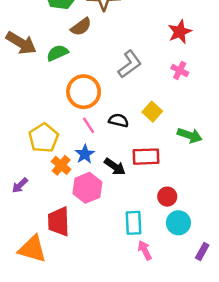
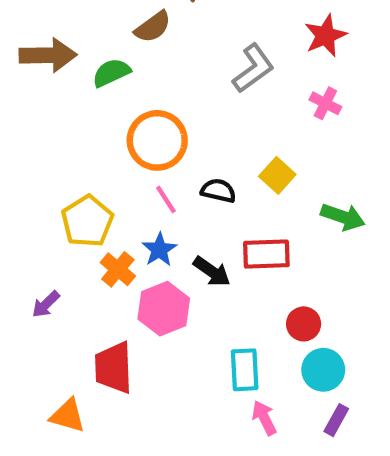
brown arrow: (21, 43) -> (48, 55), turned -32
gray L-shape: (130, 64) -> (253, 68), moved
orange triangle: (32, 249) -> (68, 416), size x0.7
purple rectangle: (202, 252) -> (336, 420), moved

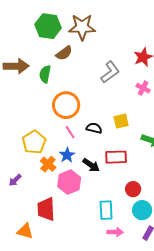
green semicircle: (111, 73) -> (45, 74), turned -54
yellow square: (277, 175) -> (121, 121), turned 35
pink arrow: (264, 418) -> (115, 232), turned 119

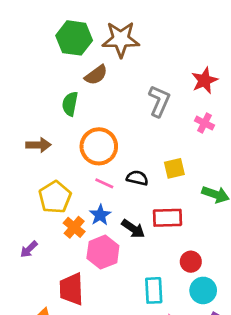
brown arrow: (16, 66) -> (38, 145), moved, size x0.7
gray L-shape: (110, 72) -> (159, 101), turned -30
pink line: (70, 132) -> (104, 183), turned -32

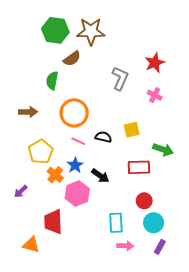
red rectangle: (167, 218) -> (139, 167), moved

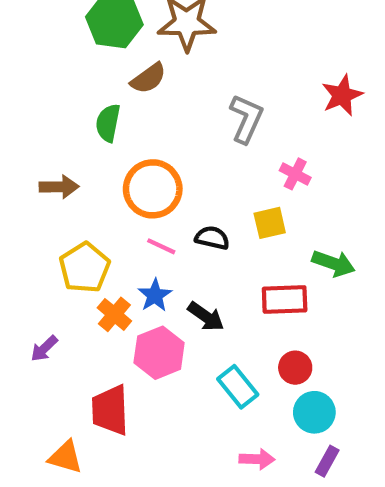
red star: (155, 63) -> (342, 95), moved
pink cross: (155, 95) -> (295, 174), moved
cyan rectangle: (116, 223) -> (238, 387), moved, turned -36

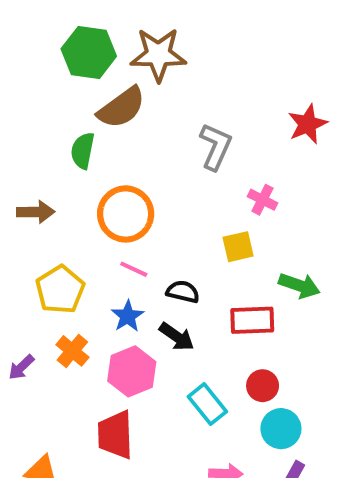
brown semicircle: (148, 78) -> (121, 108), size x1.4
black semicircle: (212, 238) -> (183, 292), moved
orange cross: (114, 314) -> (72, 351), moved
red trapezoid: (110, 410) -> (115, 435), moved

